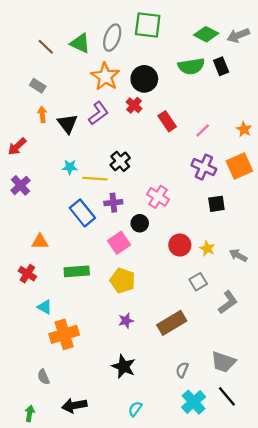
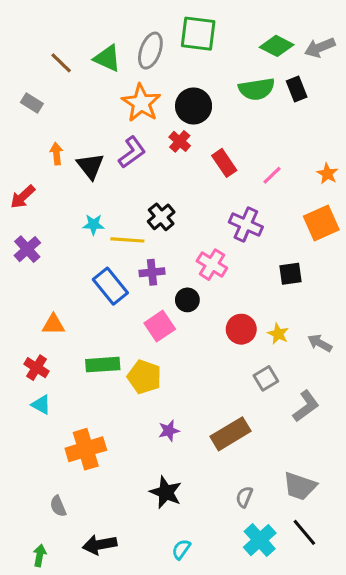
gray rectangle: (38, 86) -> (32, 103), moved
purple cross: (204, 167) -> (246, 225), moved
yellow pentagon: (123, 281) -> (144, 377), moved
cyan triangle: (45, 307) -> (41, 405), moved

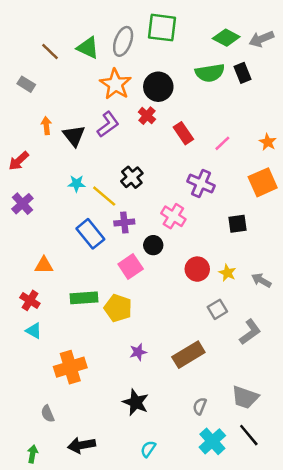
yellow line: (127, 240) -> (104, 196), turned 36

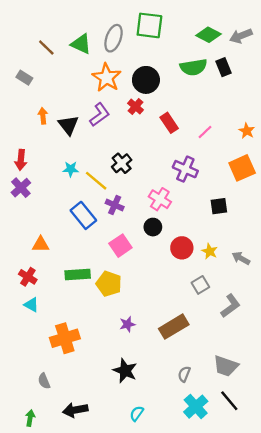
red arrow: (19, 161) -> (21, 160), moved, turned -42
purple cross: (124, 223) -> (115, 205), turned 30
black circle: (153, 245) -> (153, 227), moved

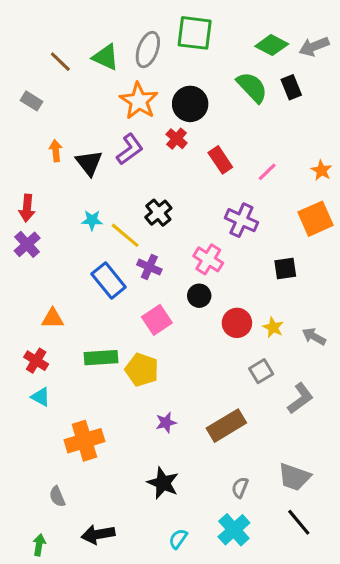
green semicircle: (193, 67) -> (252, 87), turned -124
cyan cross: (196, 407) -> (234, 530), moved

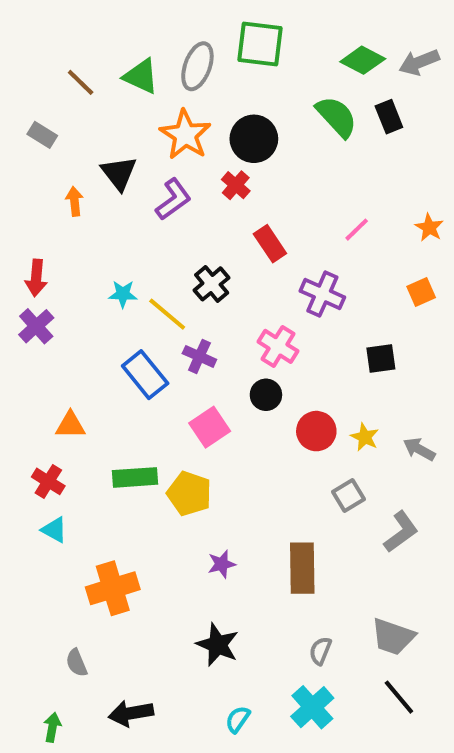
red rectangle: (220, 160) -> (270, 244), moved
black triangle: (89, 163) -> (119, 173), moved
orange square: (315, 219) -> (421, 292), size x0.6
brown rectangle: (226, 426) -> (302, 568), turned -60

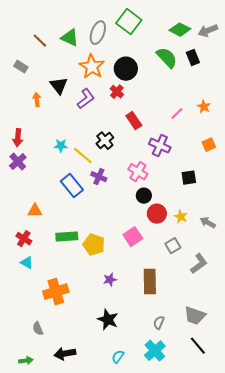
green square: (260, 44) -> (129, 22), turned 30
orange star: (429, 227) -> (204, 107), moved
black circle: (266, 395) -> (144, 196), moved
pink square: (210, 427) -> (133, 237), moved
green arrow: (52, 727) -> (26, 361), turned 72

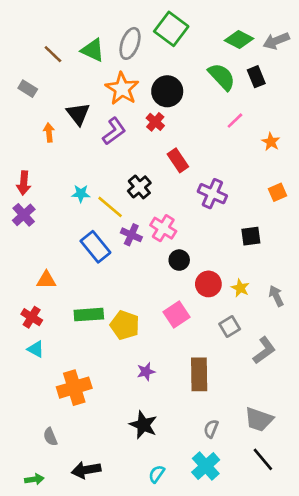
pink line: (177, 114) -> (235, 121), moved
pink cross: (138, 172) -> (163, 228), moved
black circle: (144, 196) -> (179, 260), moved
gray arrow: (208, 223) -> (276, 296), turned 35

